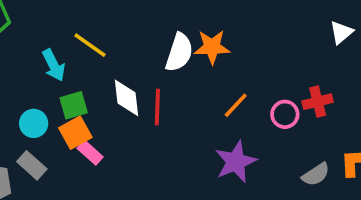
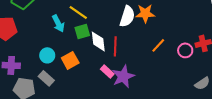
green square: (74, 105) -> (82, 31), moved
pink rectangle: (90, 153) -> (107, 71), moved
purple star: (236, 162) -> (123, 76), moved

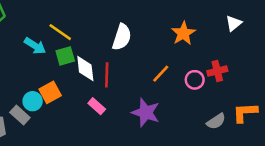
orange star: (145, 13) -> (183, 33), moved, turned -30
cyan arrow: (58, 23) -> (35, 46), turned -30
cyan circle: (47, 55) -> (33, 101), moved
purple star: (123, 76) -> (146, 113), moved, turned -30

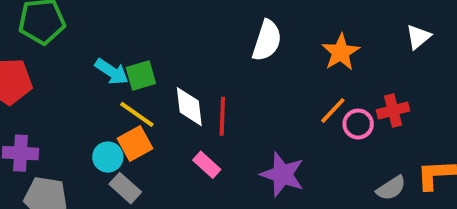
yellow line: (60, 32) -> (137, 114), moved
white semicircle: (122, 37) -> (267, 41), moved
green square: (65, 56) -> (141, 76), moved
orange line: (161, 74) -> (333, 110), moved
gray rectangle: (20, 115) -> (125, 188), moved

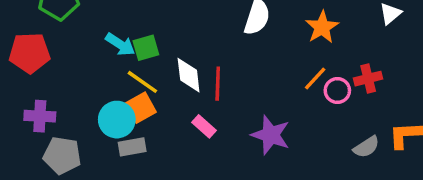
cyan circle: (108, 157) -> (117, 120), size x1.4
gray rectangle: (125, 188) -> (132, 147), turned -52

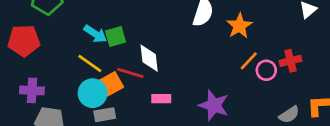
orange star: (322, 27) -> (239, 26), moved
yellow line: (142, 82) -> (90, 64), moved
red line: (218, 84) -> (130, 73), moved, turned -75
pink rectangle: (204, 126) -> (161, 99), turned -42

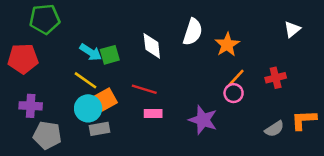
white diamond: (149, 58) -> (152, 46), moved
pink circle: (266, 70) -> (234, 93), moved
red line: (130, 73) -> (144, 89), moved

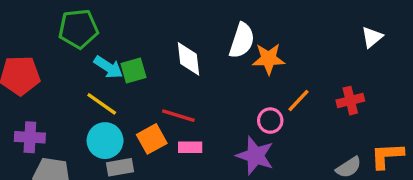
green pentagon: (45, 19) -> (78, 29), moved
orange star: (227, 45) -> (269, 59), moved, turned 30
pink circle: (234, 93) -> (270, 121), moved
orange square: (106, 99) -> (152, 139), moved

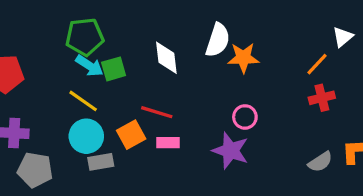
green pentagon: (78, 29) -> (85, 37), moved
orange line: (299, 101) -> (317, 64), moved

